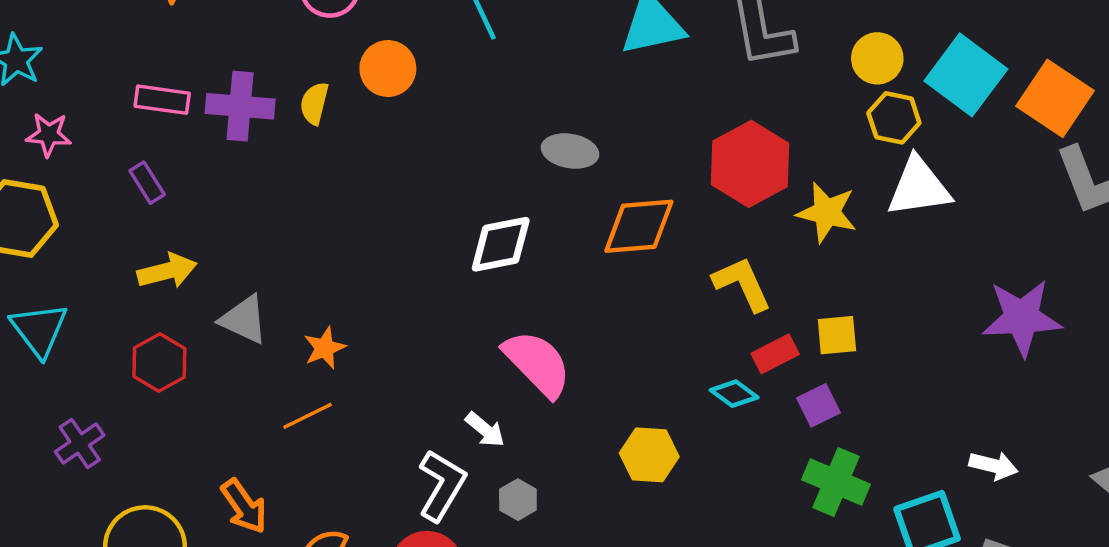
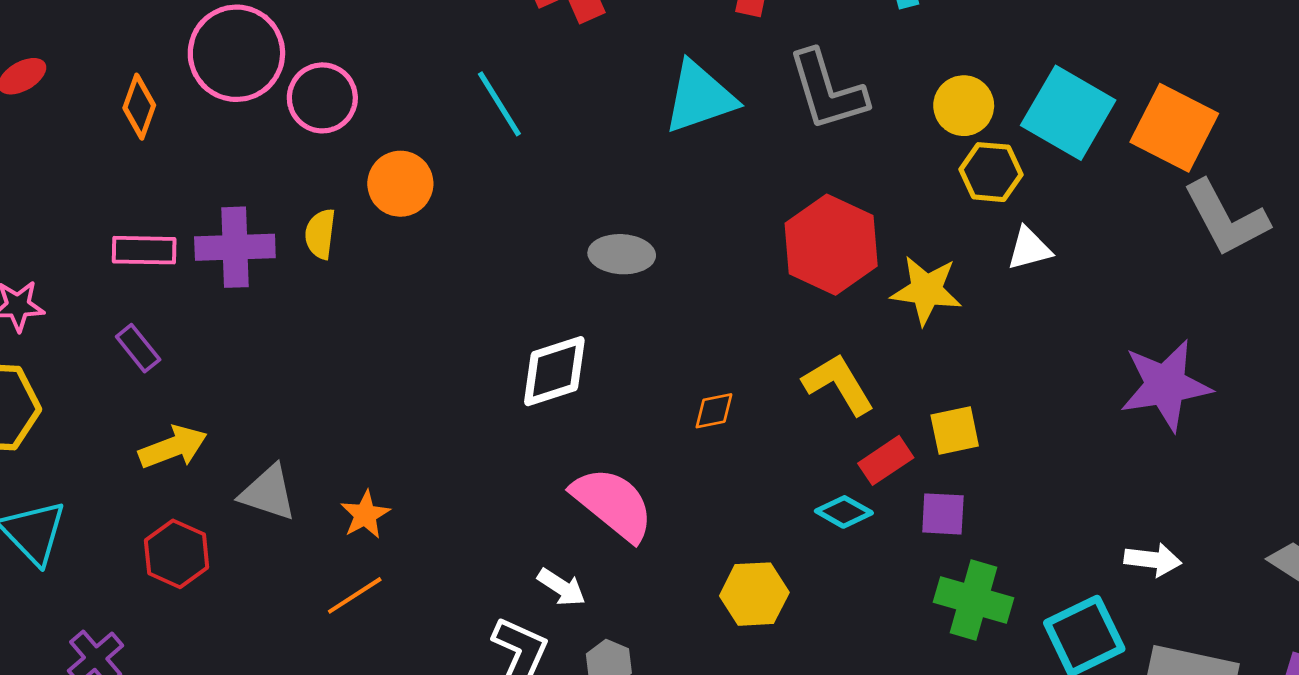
white triangle: (919, 187) -> (1029, 249), size x0.6
orange diamond: (639, 226) -> (714, 411), moved, size x0.5
purple square: (819, 405) -> (943, 514), turned 36

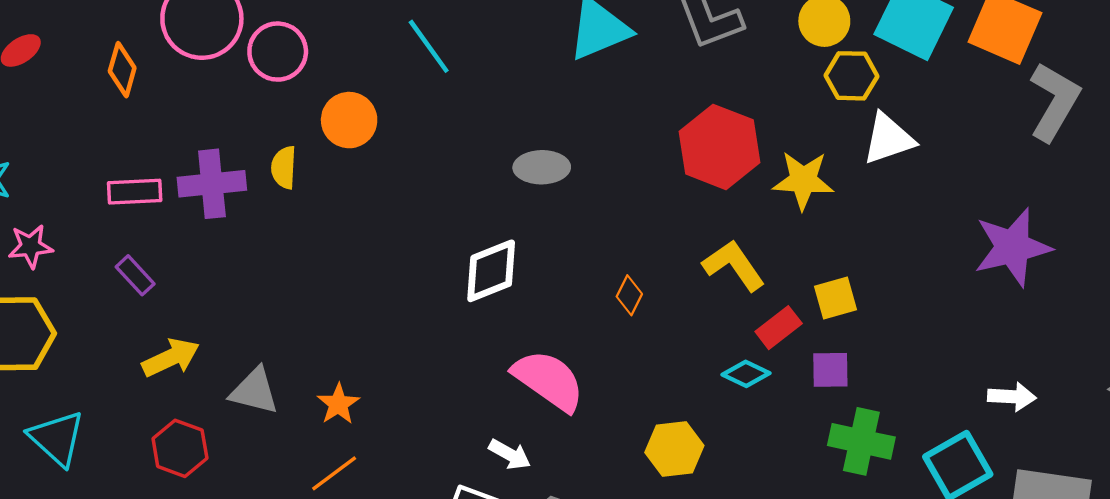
gray L-shape: (1226, 218) -> (1054, 102), turned -118
white triangle: (1029, 249) -> (888, 139), size x1.4
orange diamond: (714, 411) -> (629, 295), turned -48

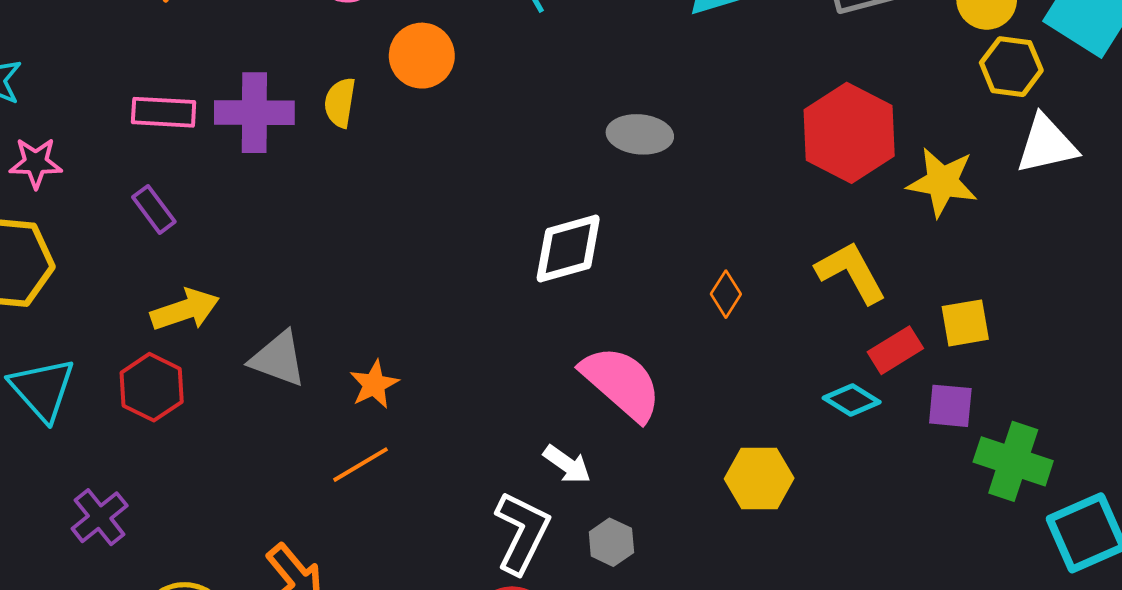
green cross: (861, 441) -> (1013, 461), moved
red hexagon: (180, 448) -> (152, 387), moved

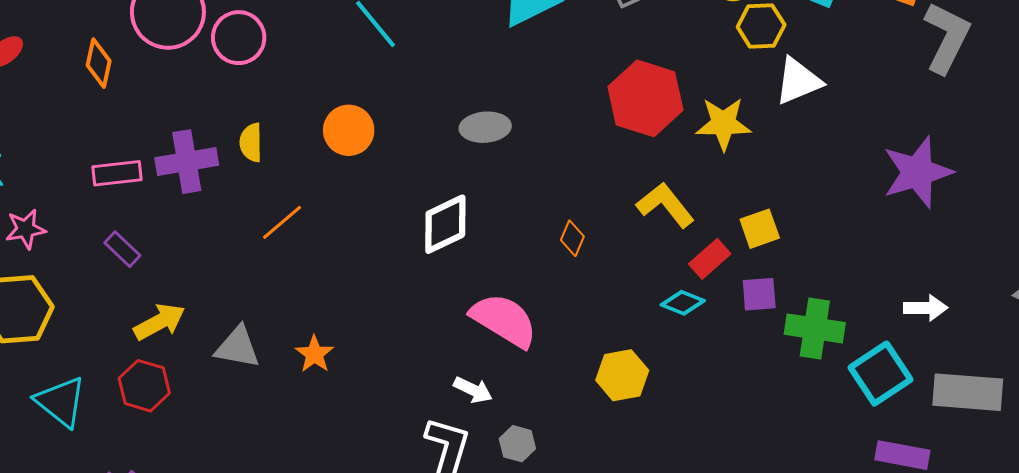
orange circle: (422, 56) -> (349, 130), moved
orange line: (360, 465) -> (282, 222), moved

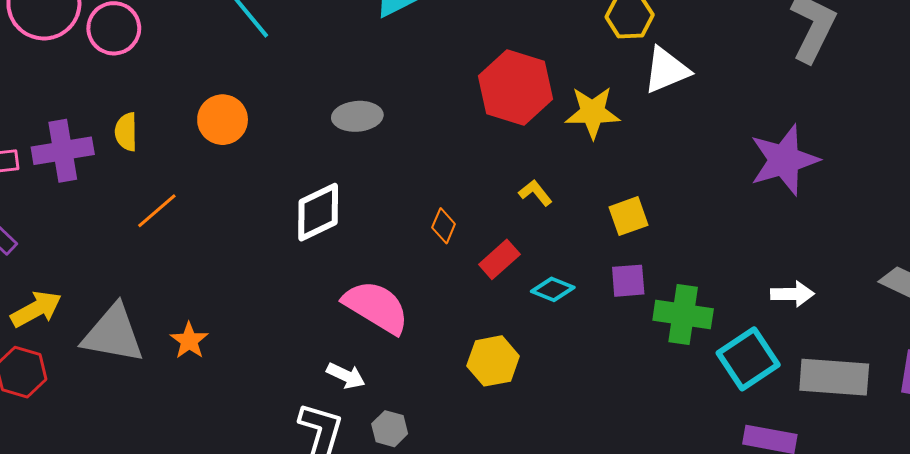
yellow L-shape: (665, 205) -> (535, 193), size x0.6
red rectangle: (710, 259) -> (499, 259), moved
gray triangle: (237, 347) -> (113, 334), size x1.4

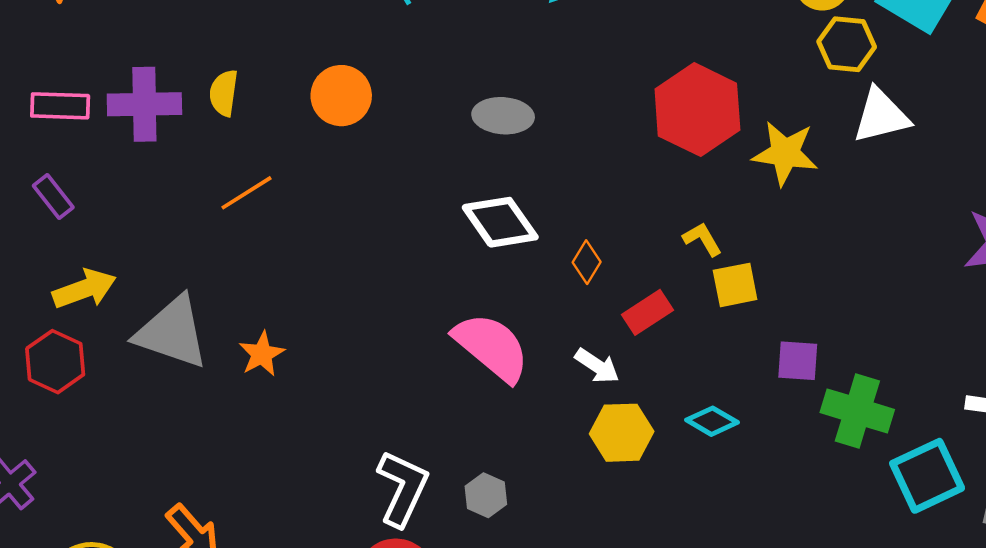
white diamond: (318, 212) -> (500, 222), moved, turned 72
yellow square: (629, 216) -> (735, 285), moved
cyan diamond: (553, 289) -> (712, 421), moved
white arrow: (346, 376) -> (597, 366), moved

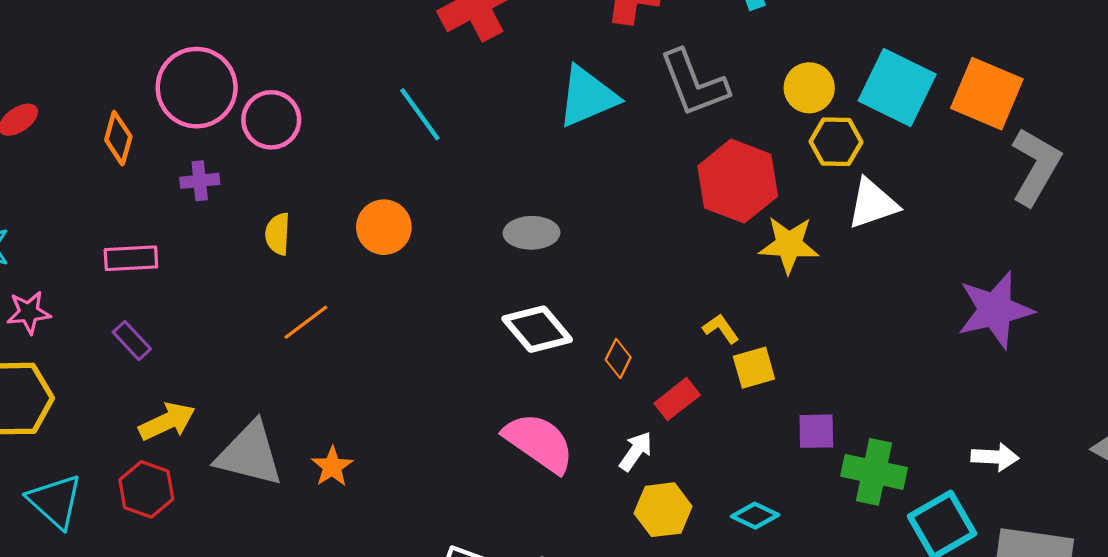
purple cross: (144, 104) -> (200, 181), moved, size x0.6
red hexagon: (697, 110) -> (738, 181), moved
white arrow: (597, 366) -> (636, 451), turned -84
cyan diamond: (712, 421) -> (755, 516), moved

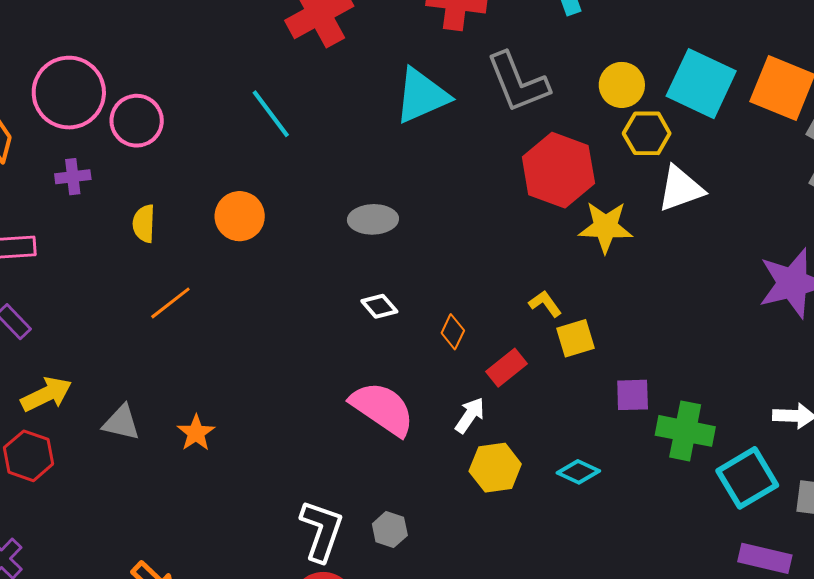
white diamond: (537, 329) -> (379, 306), size x0.6
gray triangle: (250, 454) -> (121, 423), size x0.6

